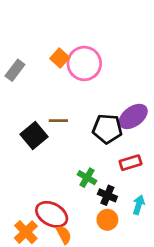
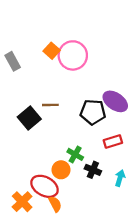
gray rectangle: (15, 70) -> (13, 61), turned -66
purple ellipse: (133, 116) -> (115, 101), turned 70
orange circle: (107, 220) -> (61, 170), moved

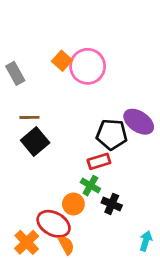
brown line: (50, 105) -> (29, 117), moved
red rectangle: (113, 142) -> (99, 161), moved
cyan arrow: (120, 178) -> (146, 241), moved

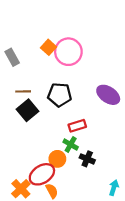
black pentagon: (112, 134) -> (60, 95), moved
red ellipse: (54, 224) -> (42, 174), turned -60

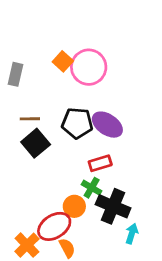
gray rectangle: (12, 57) -> (15, 74), turned 42
purple ellipse: (108, 95) -> (107, 125), moved
black cross: (87, 159) -> (113, 206), size x1.6
cyan arrow: (114, 188) -> (132, 234), moved

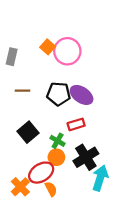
black square: (36, 143) -> (28, 132), moved
green cross: (92, 188) -> (58, 141), moved
black cross: (113, 206) -> (86, 157), turned 35
cyan arrow: (132, 234) -> (100, 178), size x1.6

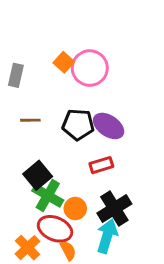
green cross: (58, 141) -> (48, 195), moved, size x1.5
red ellipse: (41, 173) -> (55, 229), turned 55
cyan arrow: (100, 178) -> (107, 236), moved

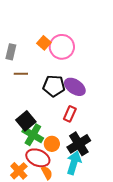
brown line: (30, 120) -> (21, 74), moved
red rectangle: (101, 165) -> (70, 114), turned -49

